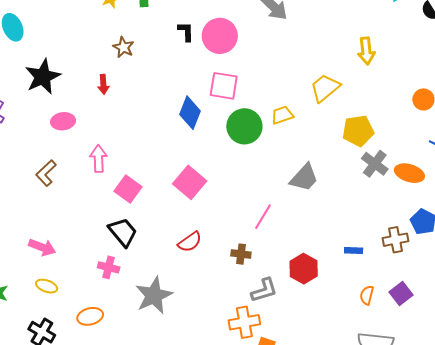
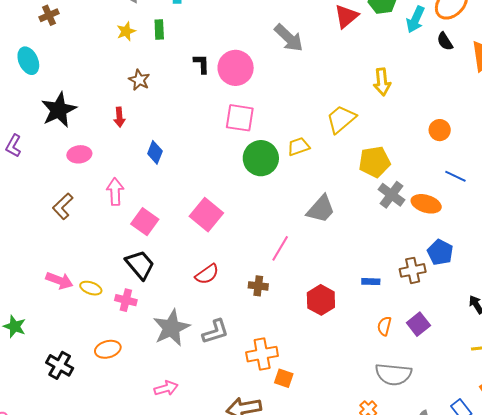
blue diamond: (190, 113) -> (155, 152), moved, size x0.7
yellow ellipse: (47, 286) -> (91, 288), moved
gray L-shape: (264, 290) -> (215, 332), moved

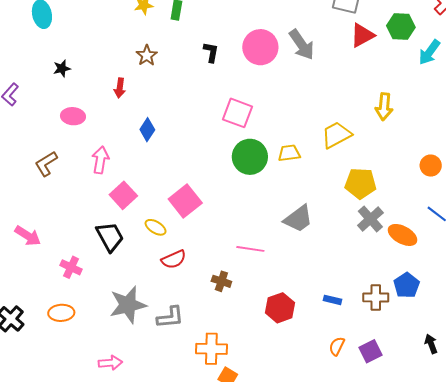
pink circle: (236, 68) -> (260, 47), moved
black star: (59, 110) -> (62, 68), size x0.5
pink line: (280, 248) -> (250, 249), turned 56
yellow ellipse: (91, 288) -> (156, 227), moved
pink cross: (126, 300) -> (71, 267), moved

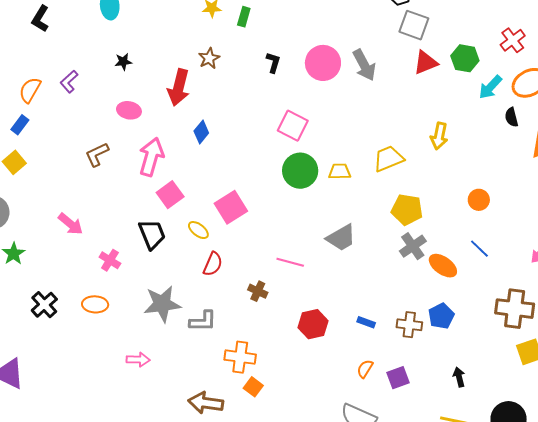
red arrow: (120, 88) -> (179, 88), size x1.8
pink arrow: (100, 160) -> (151, 157), size x1.4
red semicircle: (174, 259) -> (213, 264), turned -50

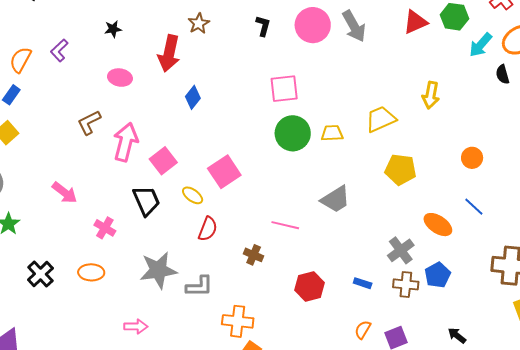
pink square: (293, 126) -> (284, 89), turned -32
pink arrow: (151, 157) -> (126, 142), moved
gray cross: (413, 246) -> (401, 250), moved
black arrow: (459, 377) -> (457, 335), turned -36

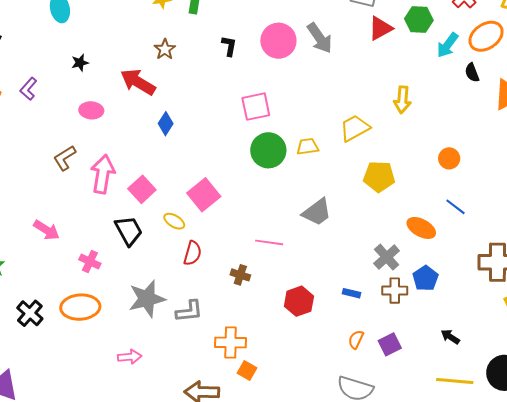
red arrow: (169, 53) -> (138, 82), turned 114
orange ellipse: (91, 272) -> (80, 307), size x1.5

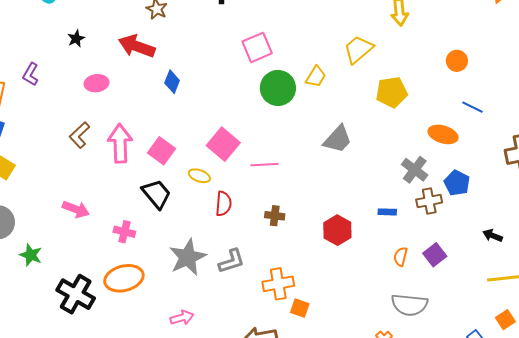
yellow trapezoid: (308, 146) -> (316, 77), turned 140
pink line: (269, 242) -> (264, 165), moved
black cross: (30, 313) -> (76, 294), size x1.4

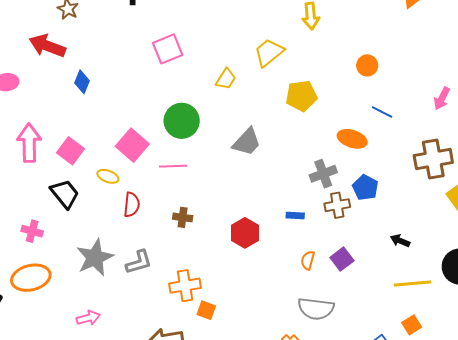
green circle: (278, 88) -> (182, 121), moved
gray cross: (415, 170) -> (323, 174), turned 32

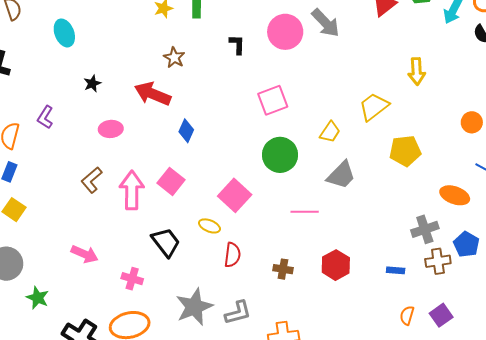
green circle: (182, 121) -> (280, 155), moved
gray trapezoid: (247, 142) -> (341, 175), moved
pink square: (70, 151) -> (171, 181), moved
pink line: (173, 166) -> (305, 212), moved
red hexagon: (245, 233) -> (336, 265), moved

